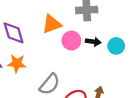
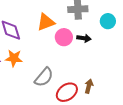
cyan circle: (116, 46) -> (108, 21), moved

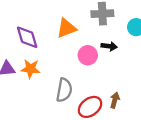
pink circle: (64, 37) -> (88, 55), moved
gray semicircle: (44, 77) -> (64, 90), turned -30

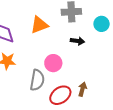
pink circle: (88, 55) -> (53, 63), moved

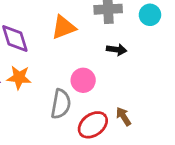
cyan circle: (102, 24) -> (150, 15), moved
brown arrow: (82, 89) -> (124, 116), turned -48

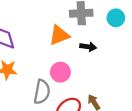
orange triangle: (64, 27) -> (59, 35), moved

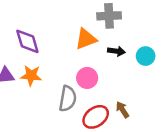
cyan circle: (116, 18) -> (146, 56), moved

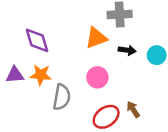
gray semicircle: (68, 99) -> (62, 97), moved

